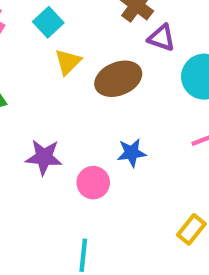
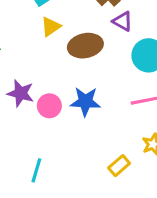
blue star: (132, 153) -> (85, 102), size x1.4
pink circle: (93, 183) -> (49, 106), moved

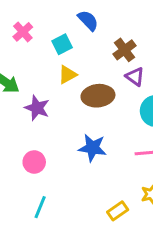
purple star: (21, 93) -> (37, 108), moved
pink circle: (49, 106) -> (34, 162), moved

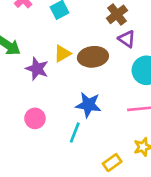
yellow triangle: (67, 75) -> (62, 54), moved
cyan line: (40, 207) -> (75, 133), moved

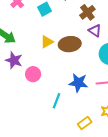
purple star: (37, 69) -> (14, 60), moved
blue star: (88, 105) -> (78, 83), moved
pink circle: (35, 118) -> (33, 74), moved

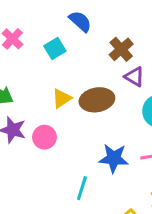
pink circle: (33, 74) -> (44, 137), moved

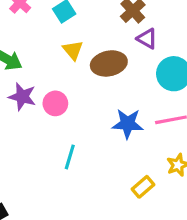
yellow triangle: (62, 98) -> (73, 50), moved, turned -35
cyan line: (82, 188) -> (70, 157), moved

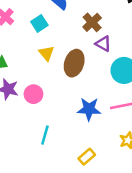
brown ellipse: (109, 63) -> (74, 63), turned -60
yellow rectangle: (143, 187) -> (87, 157), moved

